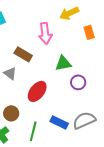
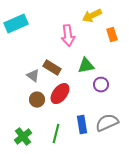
brown rectangle: (23, 54) -> (52, 68), moved
brown circle: (11, 113) -> (37, 100), moved
blue rectangle: (59, 122) -> (82, 125), turned 54

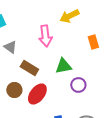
orange rectangle: (112, 35) -> (93, 42), moved
gray triangle: (33, 76) -> (10, 47), moved
brown circle: (37, 100) -> (14, 90), moved

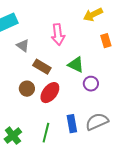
yellow arrow: (69, 16) -> (93, 15), moved
green triangle: (63, 66) -> (76, 65), turned 36

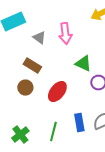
gray triangle: (23, 46) -> (39, 38), moved
brown rectangle: (42, 67) -> (32, 66), moved
brown circle: (27, 89) -> (25, 88), moved

